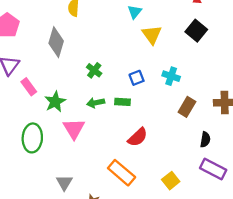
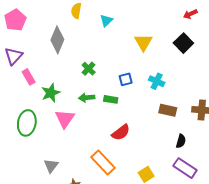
cyan triangle: (135, 12) -> (106, 21), moved
brown rectangle: (187, 107) -> (168, 110), turned 66

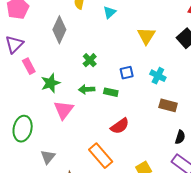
green ellipse: (27, 123) -> (23, 129), moved

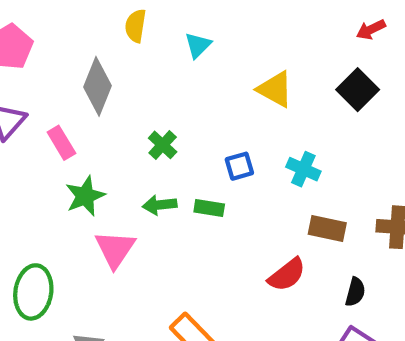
yellow triangle: (146, 36) -> (275, 89), turned -30
pink rectangle: (29, 66) -> (61, 143), moved
red semicircle: (120, 126) -> (287, 275), moved

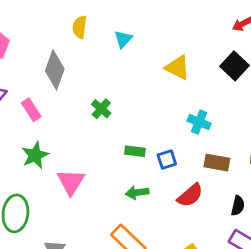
blue square: (239, 166) -> (167, 160), moved
green star: (85, 196) -> (35, 155), moved
green arrow: (160, 205) -> (137, 193), moved

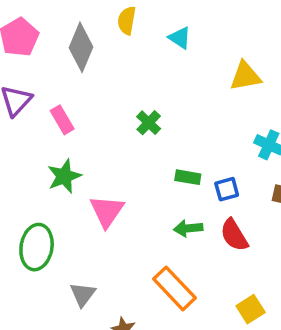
cyan triangle: (123, 39) -> (180, 38), turned -42
yellow triangle: (178, 68) -> (245, 76), turned -40
gray diamond: (55, 70) -> (81, 47), moved
red semicircle: (190, 195) -> (234, 235), moved, turned 96

